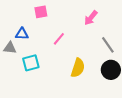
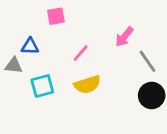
pink arrow: (91, 18) -> (124, 37), moved
yellow semicircle: (78, 68) -> (87, 85), moved, turned 54

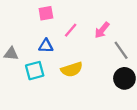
blue triangle: (30, 46) -> (46, 46), moved
pink line: (81, 53) -> (71, 30), moved

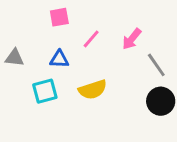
gray triangle: (11, 54) -> (14, 58), moved

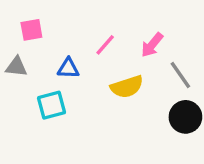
pink square: (59, 17) -> (31, 30), moved
yellow semicircle: (93, 90) -> (127, 87), moved

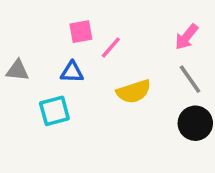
pink square: (31, 30) -> (81, 32), moved
pink arrow: (152, 45) -> (186, 37), moved

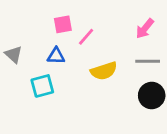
gray triangle: (17, 70) -> (14, 54), turned 36
gray line: (190, 79) -> (148, 61), turned -55

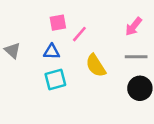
yellow semicircle: (104, 71) -> (96, 66), turned 75
cyan square: (42, 86) -> (55, 79), moved

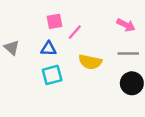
pink arrow: (134, 26) -> (126, 25), turned -102
yellow semicircle: (96, 66) -> (90, 62), turned -45

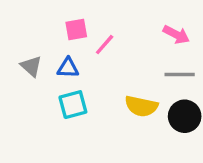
gray triangle: (12, 48) -> (31, 66), moved
yellow semicircle: (90, 62) -> (141, 106), moved

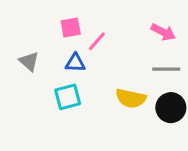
blue triangle: (68, 68) -> (75, 63), moved

